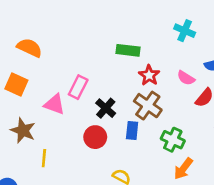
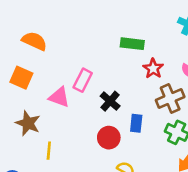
brown cross: (148, 106) -> (170, 98), moved, turned 32
red circle: (95, 137) -> (109, 138), moved

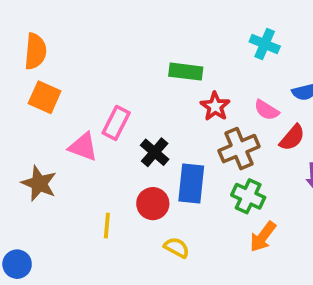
orange semicircle: (34, 41) -> (35, 51), moved, turned 70
orange square: (21, 78) -> (45, 97), moved
blue rectangle: (136, 123) -> (191, 183), size x1.5
yellow line: (49, 151) -> (107, 226), moved

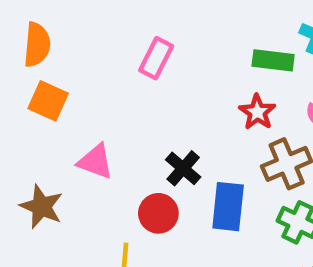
green rectangle: (186, 72) -> (273, 60), moved
pink rectangle: (116, 123) -> (156, 58), moved
red circle: (153, 204) -> (158, 213), moved

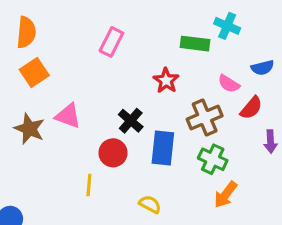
orange square: (48, 101) -> (34, 72), turned 32
red star: (257, 112) -> (166, 81), moved
brown star: (41, 207) -> (29, 129), moved

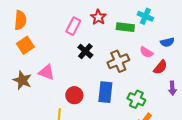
red star: (166, 81) -> (98, 17), moved
brown cross: (205, 117) -> (118, 61), moved
black cross: (131, 121) -> (85, 51), moved

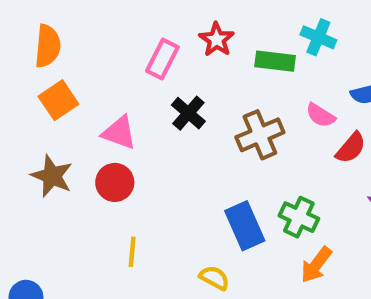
pink triangle: (46, 72) -> (119, 133), moved
blue rectangle: (105, 92) -> (245, 226), moved, turned -30
red circle: (74, 95) -> (115, 182), moved

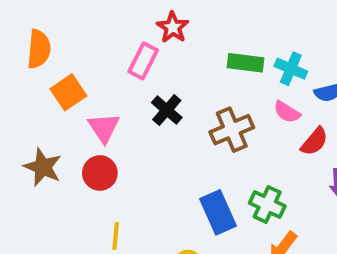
cyan cross: (318, 37) -> (291, 69), moved
red star: (217, 39) -> (173, 27), moved
orange square: (58, 100) -> (68, 92), moved
pink triangle: (119, 133) -> (104, 128), turned 36

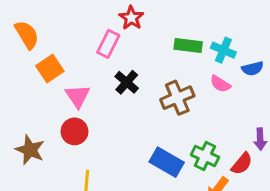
orange semicircle: (39, 49) -> (27, 35), turned -36
red semicircle: (314, 142) -> (242, 164), moved
brown star: (43, 167) -> (30, 150), moved
blue rectangle: (218, 212) -> (167, 162), turned -36

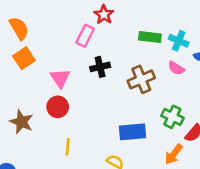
orange square: (50, 68) -> (24, 58), moved
black cross: (127, 82) -> (100, 67), turned 36
green cross: (205, 156) -> (172, 117), moved
blue rectangle: (167, 162) -> (132, 132), turned -35

